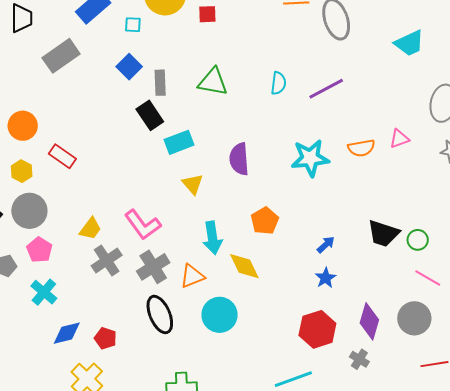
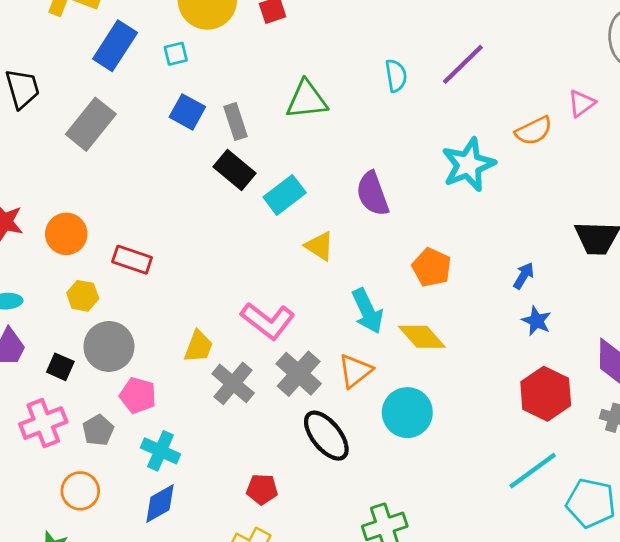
blue diamond: (67, 333) -> (160, 504), moved

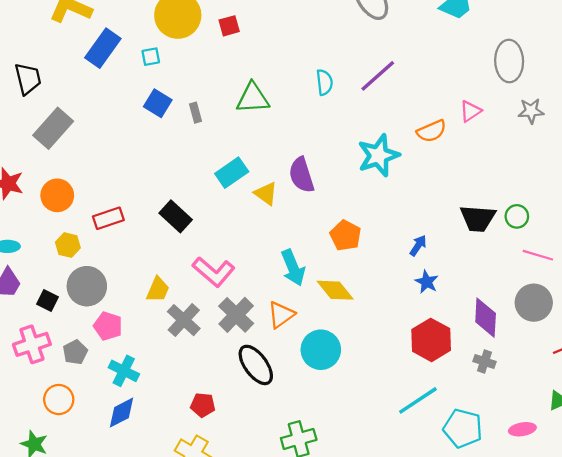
gray rectangle: (235, 122) -> (196, 113), size x0.7
gray rectangle: (91, 124) -> (53, 128), moved
black rectangle: (234, 170) -> (176, 216), moved
yellow triangle: (319, 246) -> (266, 194), moved
red rectangle: (132, 260) -> (108, 218), turned -40

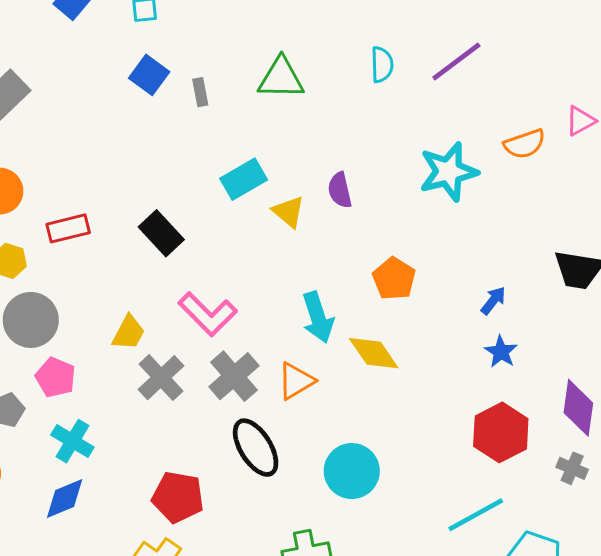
purple semicircle: (301, 175) -> (340, 190), size x0.7
cyan circle: (321, 350) -> (352, 471), moved
red pentagon: (203, 405) -> (178, 497), size x1.5

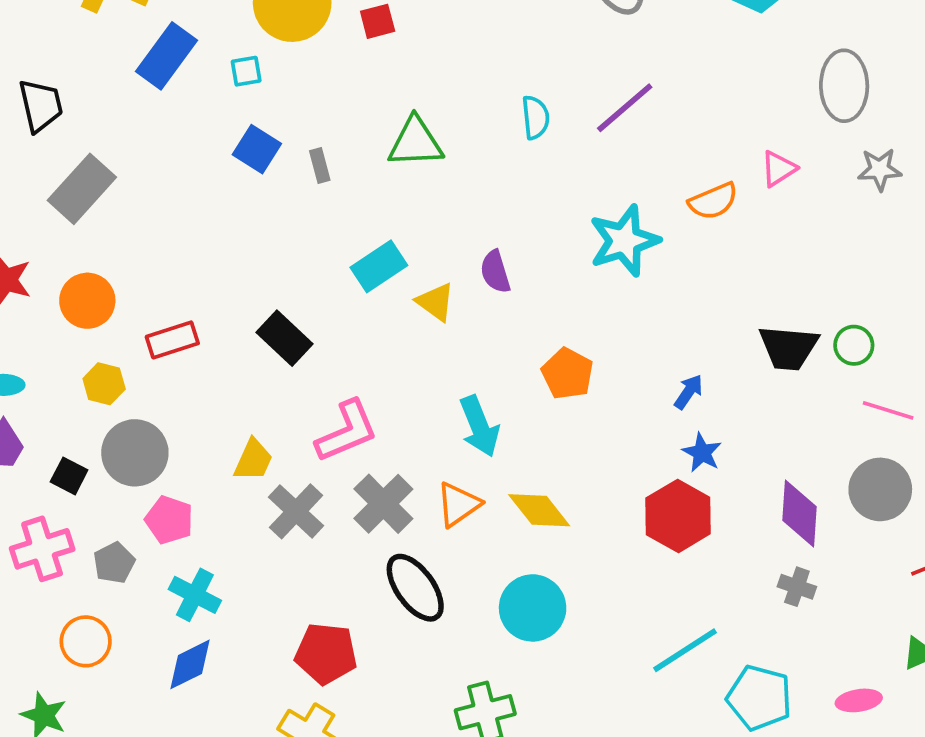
pink L-shape: (208, 314) -> (347, 431), turned -64
yellow diamond: (374, 353) -> (539, 510), moved
red hexagon: (501, 432) -> (678, 516), moved

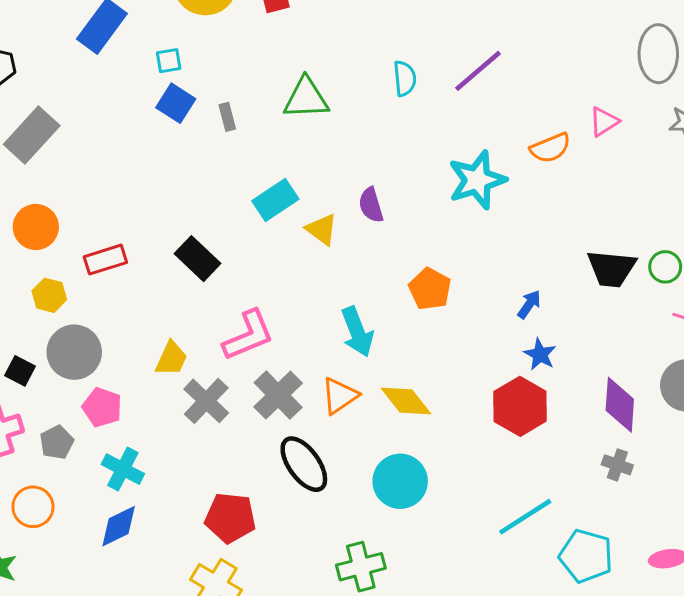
cyan square: (246, 71) -> (169, 61), moved

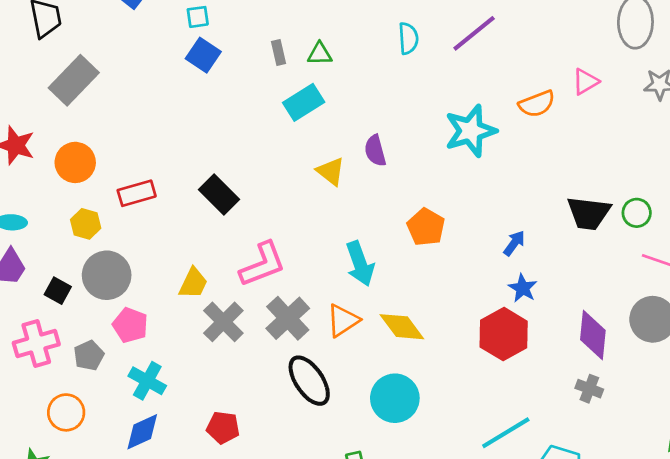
green triangle: (306, 98) -> (320, 54), size x0.6
gray rectangle: (227, 117) -> (279, 52), moved
cyan rectangle: (275, 200) -> (304, 102), moved
red pentagon: (230, 518) -> (223, 428), moved, size x0.7

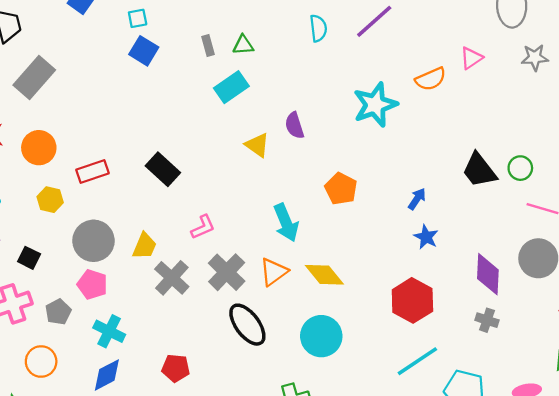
black trapezoid: (589, 213) -> (479, 170), turned 48
pink L-shape: (263, 264) -> (203, 227), size x0.6
gray circle: (107, 275) -> (93, 241), moved
red hexagon: (504, 334) -> (412, 300), moved

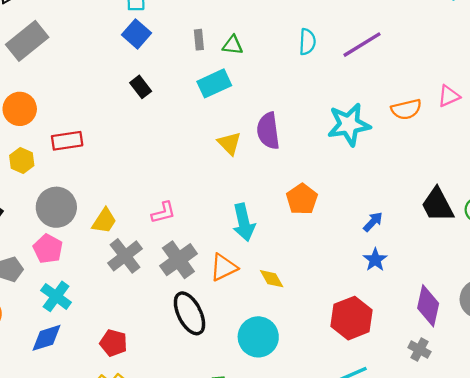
purple semicircle: (295, 125) -> (268, 131), size x1.4
black rectangle: (163, 169) -> (141, 87), moved, size x0.7
yellow diamond: (324, 275) -> (272, 279), size x0.7

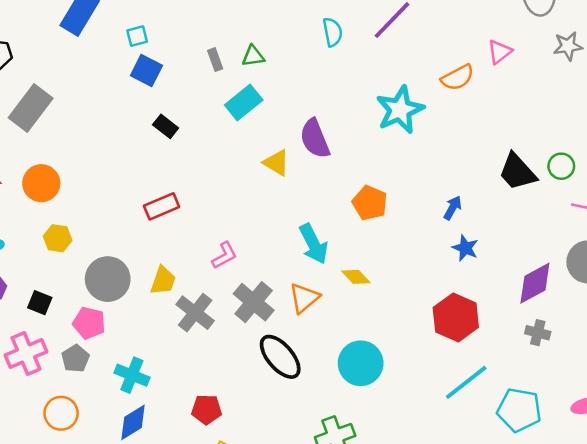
red rectangle: (67, 141) -> (162, 206), moved
pink pentagon: (48, 249) -> (89, 323), moved
yellow diamond: (272, 279) -> (356, 277), moved
purple diamond: (428, 306) -> (535, 283), turned 63

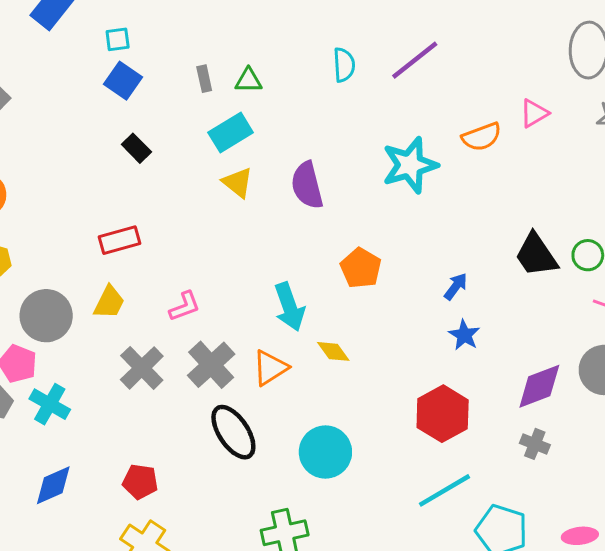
yellow triangle: (276, 163) -> (238, 183), moved
yellow trapezoid: (163, 281) -> (109, 302), moved
cyan cross: (132, 375) -> (50, 404), moved

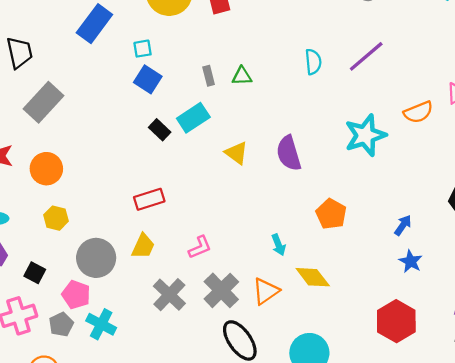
cyan rectangle: (231, 133) -> (193, 118), moved
cyan arrow: (289, 307) -> (279, 245), size x0.6
yellow diamond: (333, 351) -> (313, 277), size x1.4

